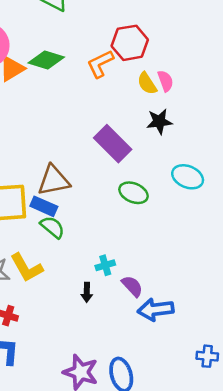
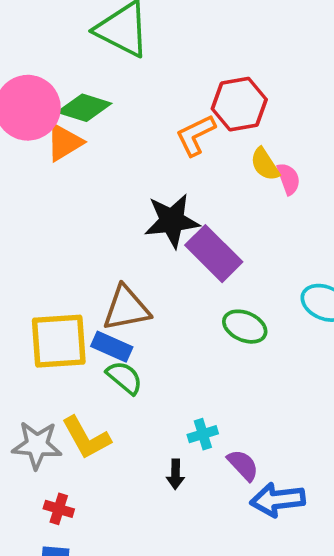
green diamond: (46, 60) -> (84, 108), moved
pink semicircle: (165, 81) -> (289, 179), moved
black star: (159, 121) -> (172, 221), moved, size x1.4

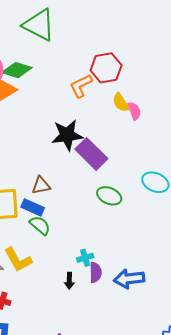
brown triangle: (126, 308) -> (41, 185), size x0.7
purple semicircle: (243, 465) -> (96, 272), moved, turned 42
blue arrow: (278, 500) -> (129, 279), moved

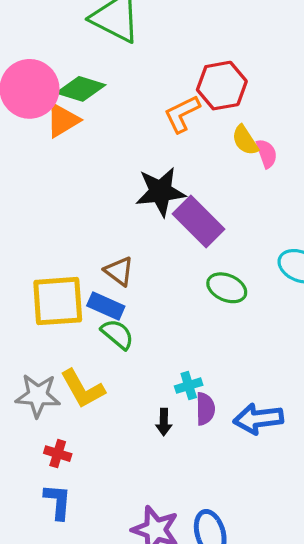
brown triangle: (41, 185) -> (119, 271), turned 48

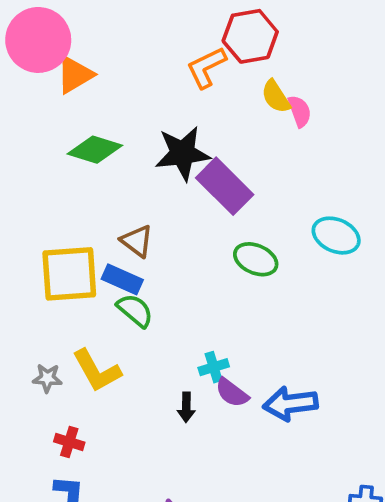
green diamond: (81, 89) -> (95, 150), moved
gray star: (38, 396) -> (47, 378), size x0.6
purple semicircle: (205, 409) -> (232, 393), turned 128

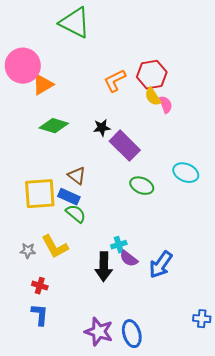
red hexagon: (250, 36) -> (152, 75), moved
black star: (183, 153) -> (102, 128), size x0.6
blue arrow: (290, 404) -> (161, 265), turned -48
black arrow: (186, 407) -> (104, 267), size x1.8

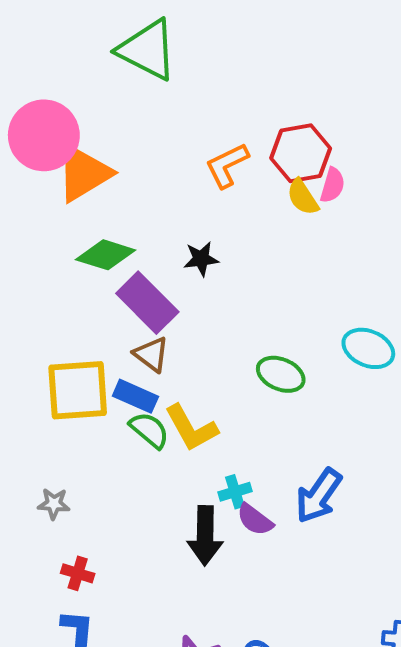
orange triangle: (43, 85) -> (84, 173), size x1.4
pink semicircle: (166, 105) -> (332, 185), moved, turned 36
purple rectangle: (125, 146) -> (147, 303), moved
yellow L-shape: (55, 247) -> (191, 428), moved
blue arrow: (161, 265) -> (319, 496), moved

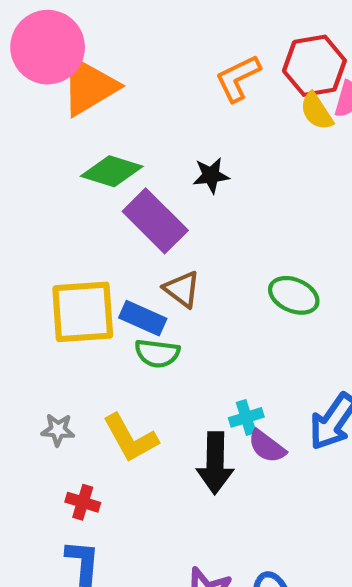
brown triangle: (151, 354) -> (182, 289), moved
yellow L-shape: (191, 428) -> (130, 438), moved
green semicircle: (149, 430) -> (157, 353), turned 147

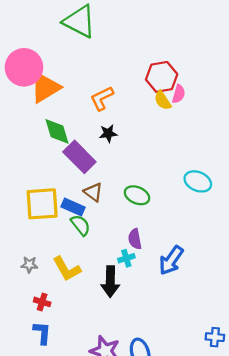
orange L-shape: (238, 78) -> (102, 98), moved
green diamond: (112, 171) -> (57, 131), turned 56
green ellipse: (294, 295) -> (137, 195), moved
green semicircle: (157, 353) -> (80, 225), turned -135
purple semicircle: (267, 446) -> (135, 239), moved, turned 42

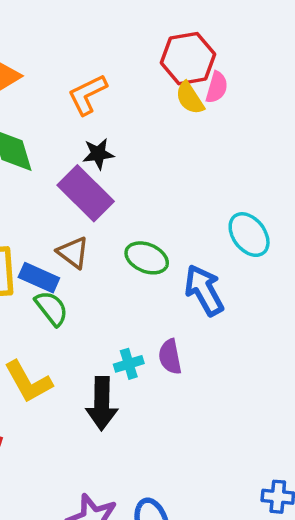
purple rectangle: (79, 157) -> (86, 193), moved
cyan ellipse: (198, 181) -> (249, 235), turned 30
purple semicircle: (135, 239) -> (170, 357), moved
blue arrow: (171, 260) -> (204, 290), moved, turned 116

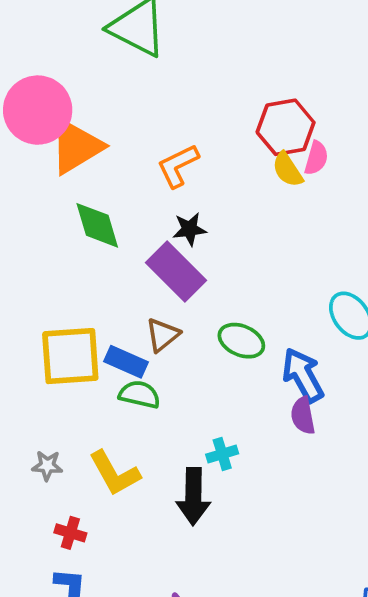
brown triangle: (73, 253) -> (163, 335), turned 44
green semicircle: (51, 308) -> (140, 394), turned -39
purple semicircle: (170, 357) -> (303, 416), moved

